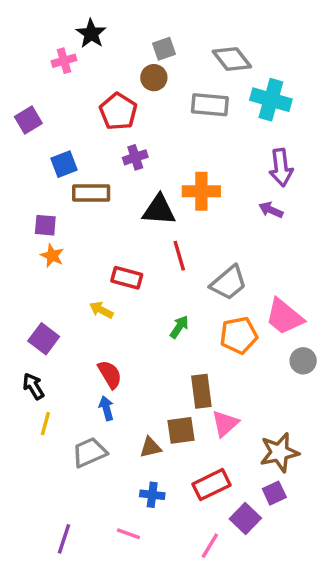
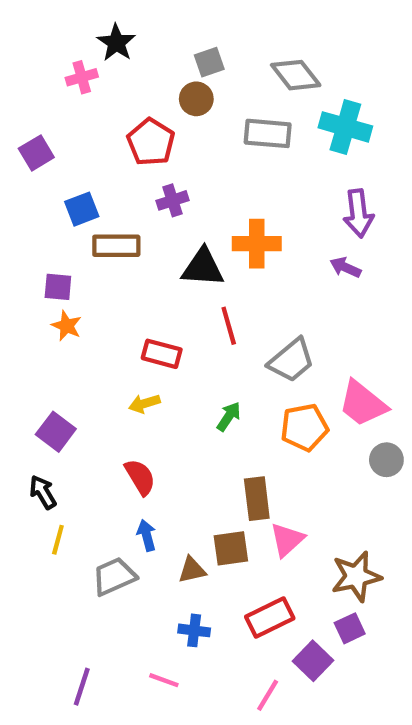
yellow arrow: (101, 310) -> (144, 404), moved, turned -45
blue arrow: (106, 408) -> (147, 535), moved

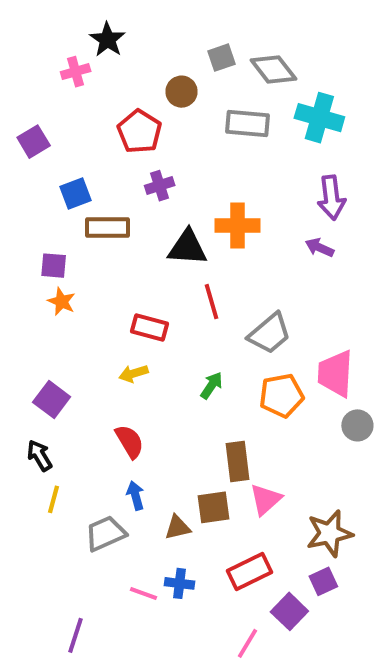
gray square: (209, 62) -> (221, 58), moved
pink trapezoid: (363, 404) -> (335, 373), turned 54
pink line: (164, 680) -> (144, 593), moved

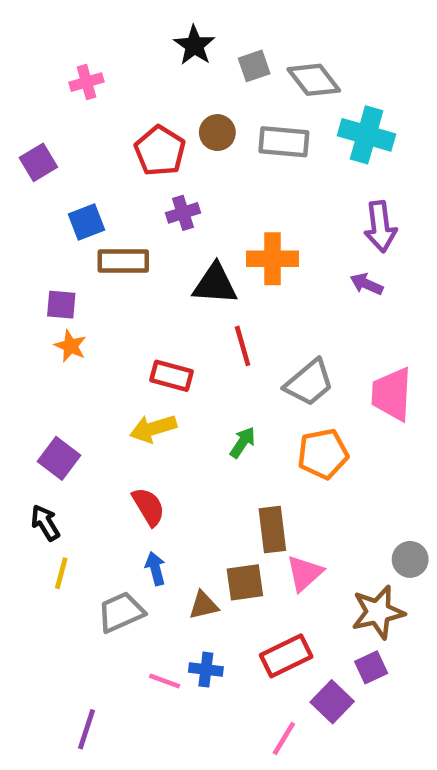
black star: (108, 40) -> (194, 45), moved
brown circle: (182, 92) -> (217, 133), moved
yellow arrow: (134, 373) -> (153, 429), size x1.4
pink trapezoid: (335, 373) -> (392, 394), moved
gray circle: (357, 425) -> (410, 559), moved

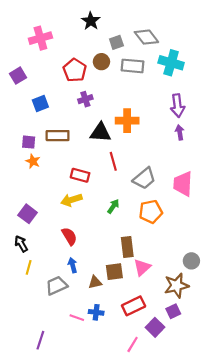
gray square: (254, 66) -> (116, 42), moved
pink cross: (87, 82) -> (40, 38), size x1.5
brown rectangle: (123, 261) -> (58, 136), moved
purple arrow: (367, 284) -> (180, 132), moved, turned 56

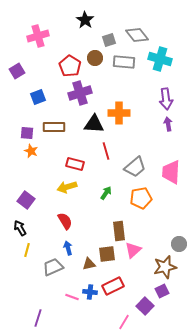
purple cross: (85, 99) -> (80, 93), size x1.6
red rectangle: (134, 306) -> (113, 286), moved

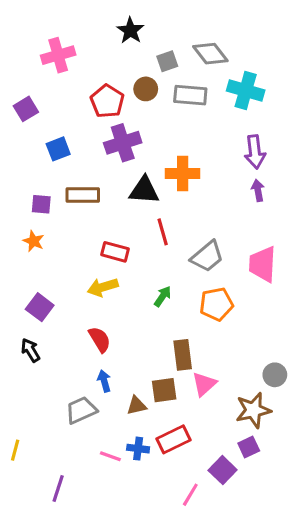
orange star: (31, 151) -> (34, 241), moved
yellow line: (27, 250) -> (15, 450), moved

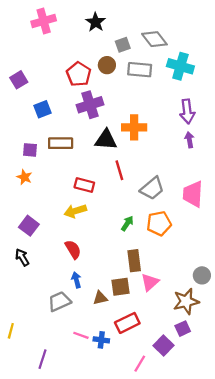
pink cross: (58, 55) -> (44, 21), moved
green arrow: (163, 296) -> (127, 223), moved
blue cross: (138, 449) -> (101, 340), moved

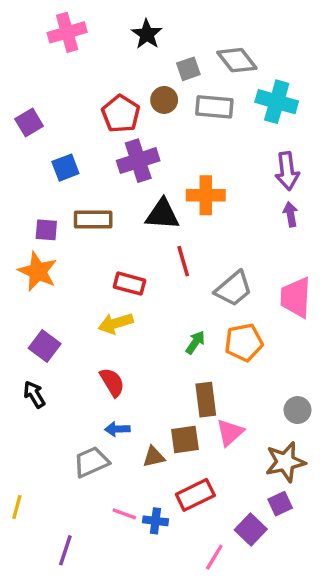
orange star: (24, 177) -> (38, 271), size x1.6
gray circle: (202, 275) -> (297, 410), moved
blue arrow: (76, 280) -> (117, 429), turned -77

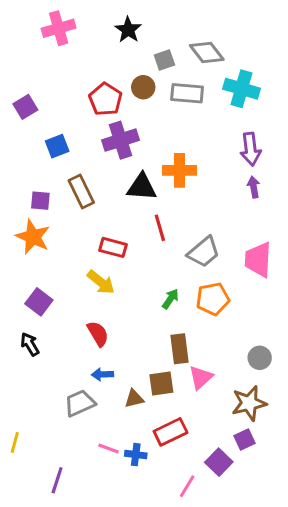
brown rectangle: (93, 219) -> (81, 192), turned 64
yellow arrow: (116, 323) -> (101, 282), turned -124

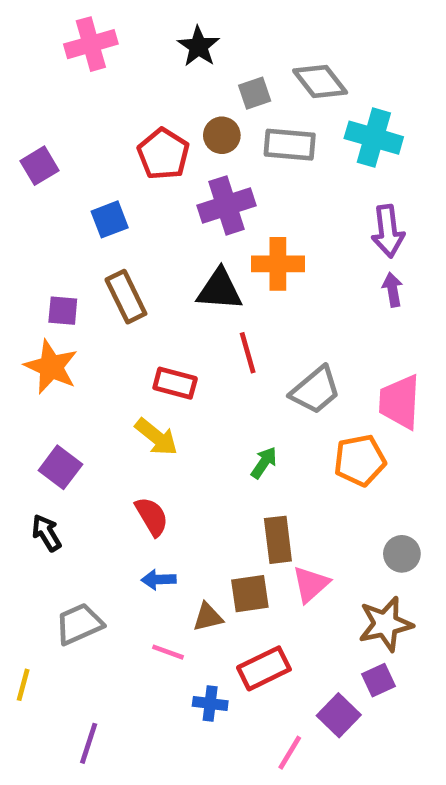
purple cross: (121, 140) -> (227, 205), moved
blue square: (57, 146) -> (110, 219), moved
orange pentagon: (213, 299) -> (360, 460), moved
gray trapezoid: (80, 403) -> (79, 624), moved
pink line: (108, 449) -> (168, 652), moved

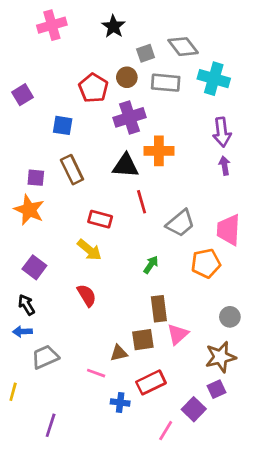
blue square: (110, 219) -> (63, 125), turned 30
blue arrow: (159, 580) -> (22, 332), moved

